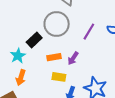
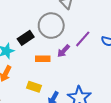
purple arrow: (73, 58) -> (64, 51), moved
yellow rectangle: (59, 77) -> (34, 87), moved

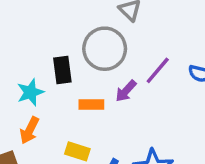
black rectangle: (26, 38) -> (62, 70), turned -63

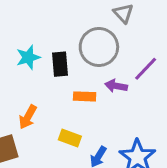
purple arrow: (126, 91) -> (116, 86), turned 55
cyan star: (30, 92) -> (28, 57), moved

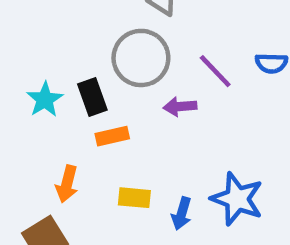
purple line: (146, 69) -> (215, 71), turned -72
orange rectangle: (85, 96) -> (112, 136), moved

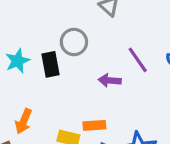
gray circle: (141, 58) -> (74, 42), moved, size x0.7
orange rectangle: (112, 136) -> (94, 125), moved

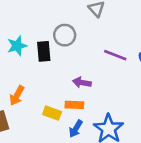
purple line: (138, 60) -> (115, 55), turned -40
purple arrow: (110, 80) -> (82, 82), moved

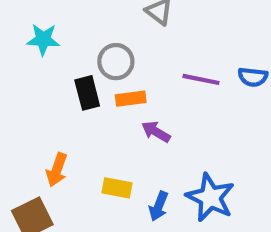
cyan star: (17, 46) -> (43, 39), moved, turned 30
purple arrow: (82, 82) -> (156, 132), turned 30
orange rectangle: (74, 105) -> (131, 99), moved

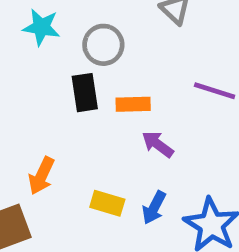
gray circle: (116, 62) -> (103, 45), moved
blue arrow: (159, 206) -> (154, 208), moved

